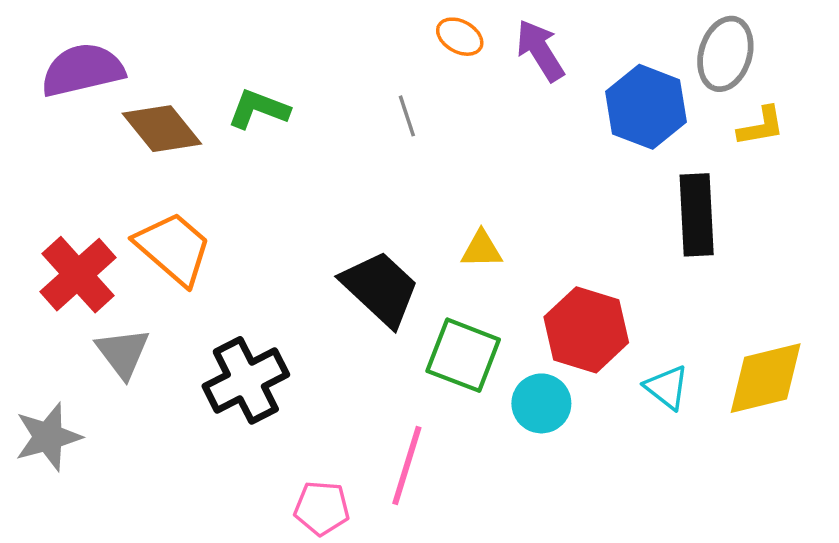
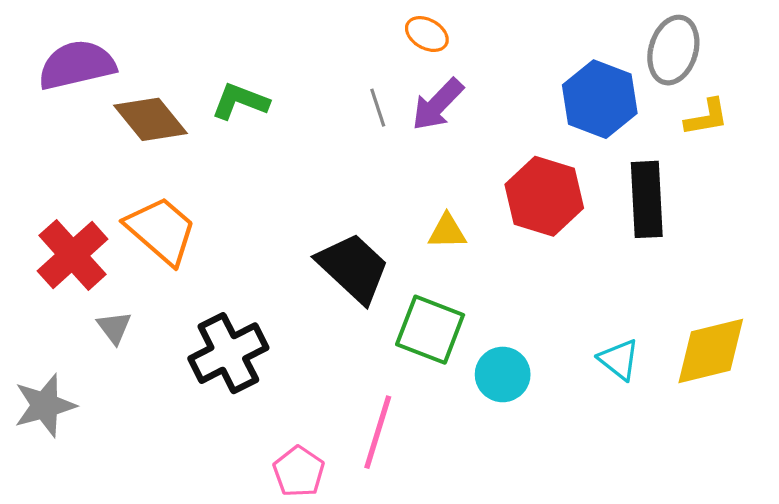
purple arrow: (540, 50) -> (438, 104), moved, turned -104
red hexagon: (586, 330) -> (544, 196), moved
gray triangle: (123, 353) -> (114, 328), size x0.7
pink pentagon: (322, 508) -> (299, 472), turned 30

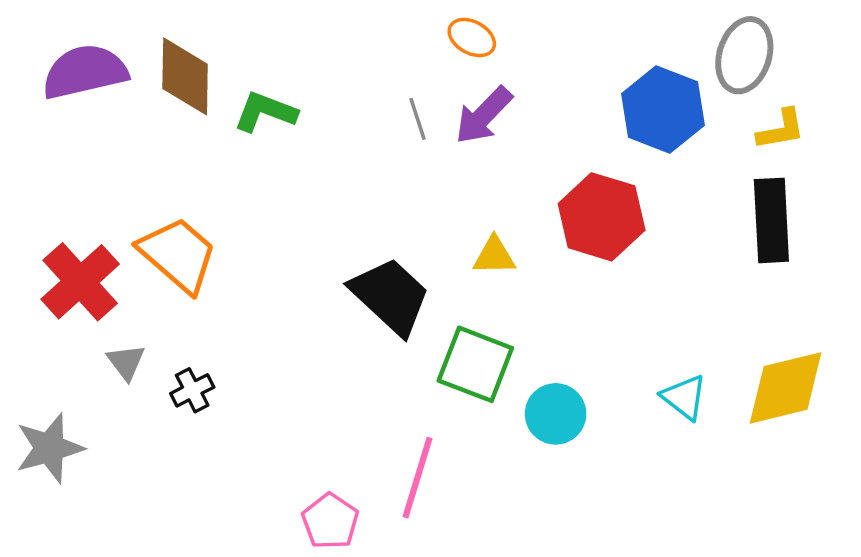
brown diamond: (150, 119) -> (185, 76), moved, turned 40
black rectangle: (647, 199) -> (771, 220), moved
black cross: (228, 353) -> (192, 390), moved, size x0.5

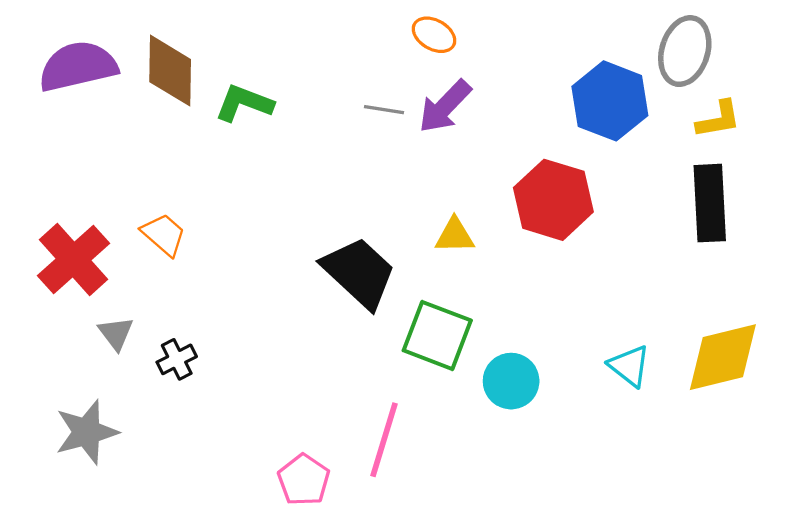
gray line: (418, 119) -> (384, 110), turned -63
orange trapezoid: (178, 255) -> (164, 235), size x0.6
gray star: (49, 448) -> (87, 432), moved

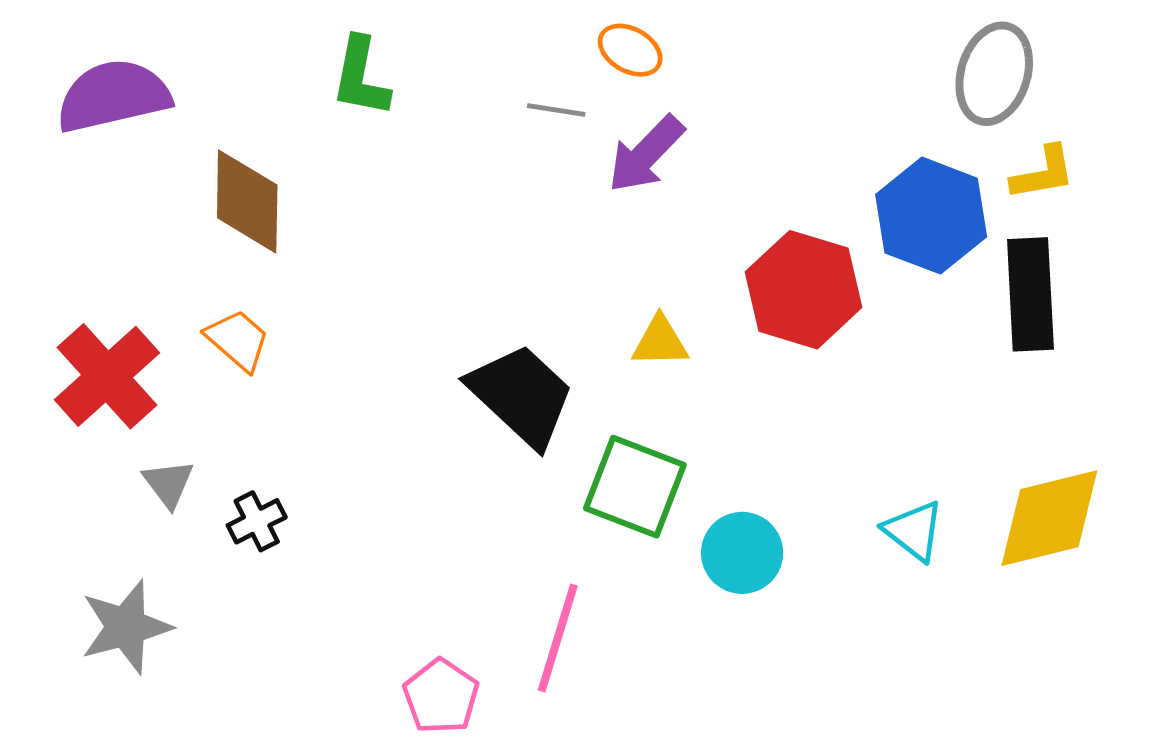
brown diamond: (170, 71) -> (247, 201), moved
blue hexagon: (610, 101) -> (931, 216), moved
green L-shape: (244, 103) -> (361, 77), moved, turned -100
gray line: (384, 110) -> (556, 110), moved

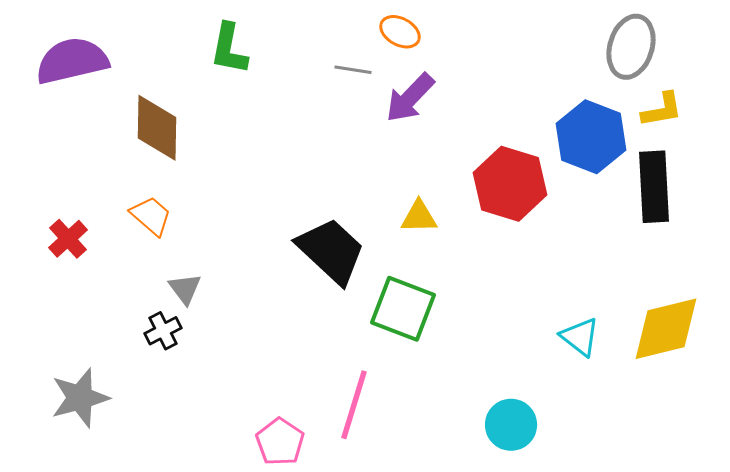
red cross: (107, 376) -> (68, 239), size x0.6
gray triangle: (168, 483) -> (185, 289), moved
cyan circle: (742, 553) -> (511, 425), moved

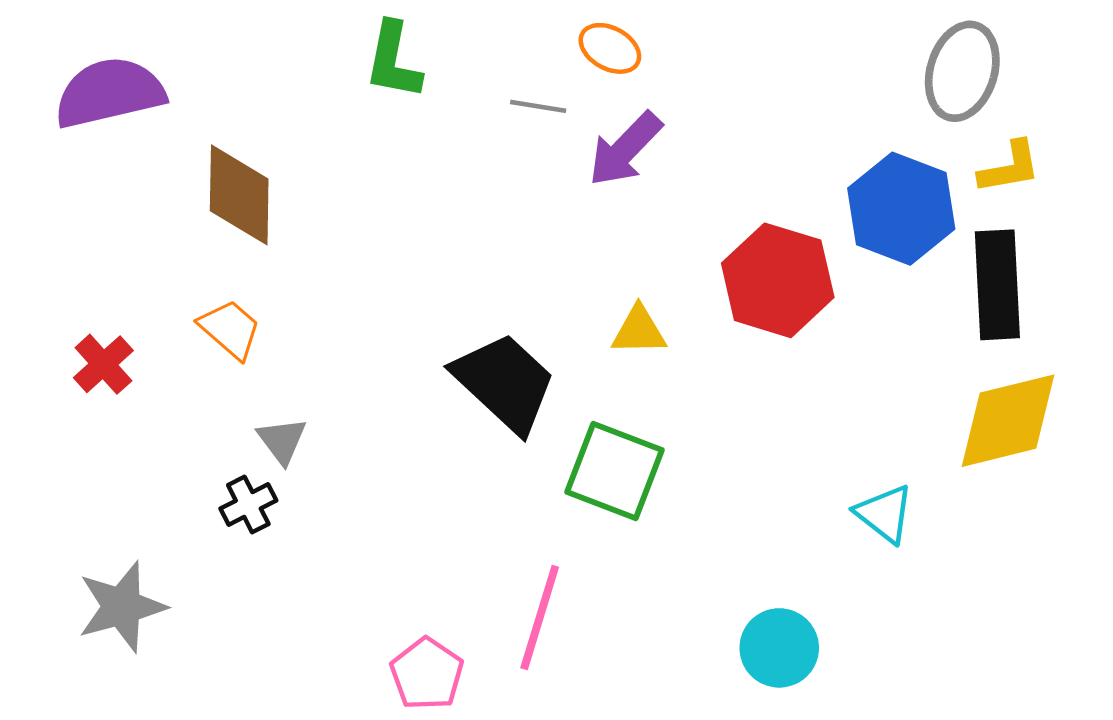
green L-shape: (229, 49) -> (393, 61), moved
yellow diamond: (666, 329) -> (1008, 421), moved

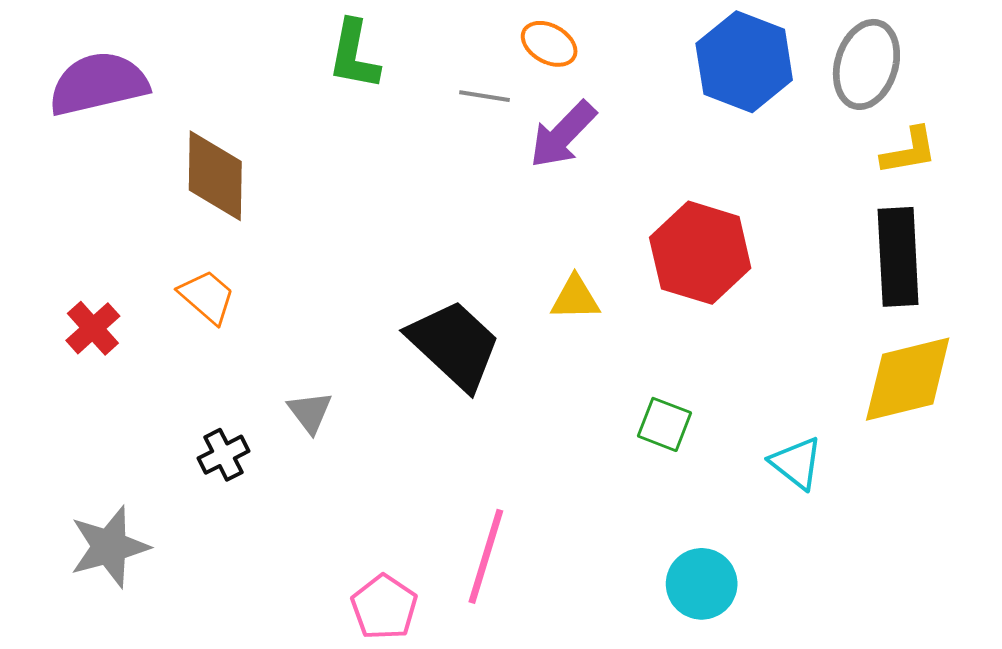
blue hexagon: (901, 209) -> (744, 62), moved
gray triangle: (282, 440) -> (310, 412), moved
green square: (614, 471) -> (665, 424), moved, size x0.6

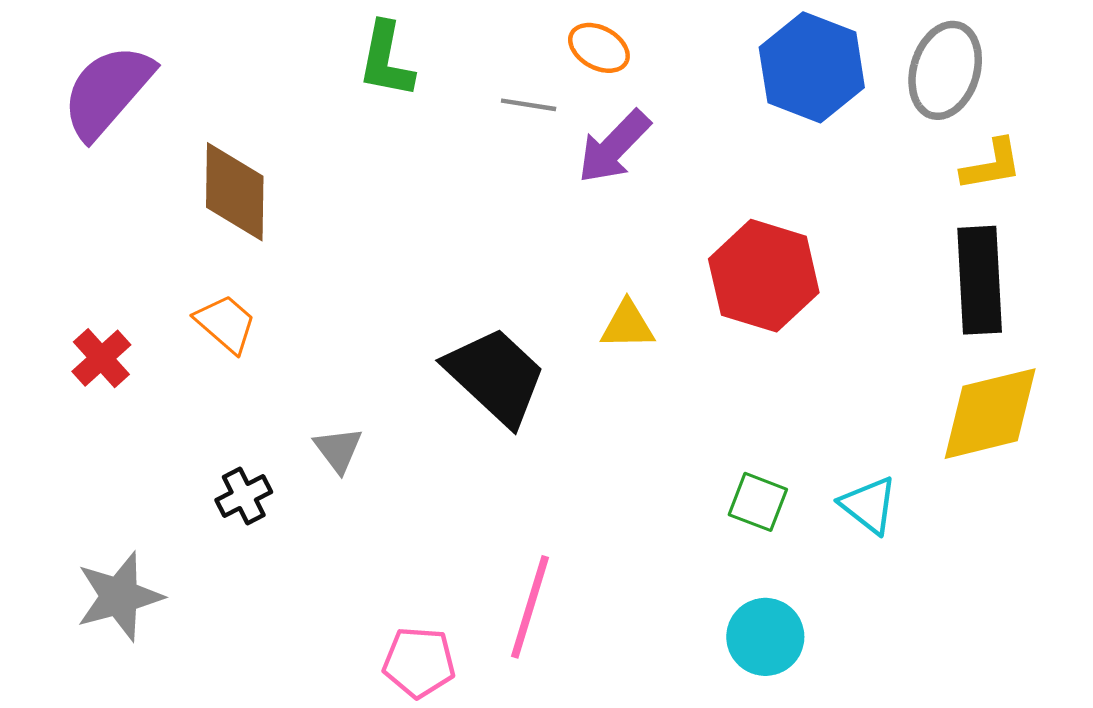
purple semicircle: (98, 84) -> (107, 91), turned -36
green square: (665, 424) -> (758, 502), moved
pink pentagon: (384, 607) -> (419, 662), turned -30

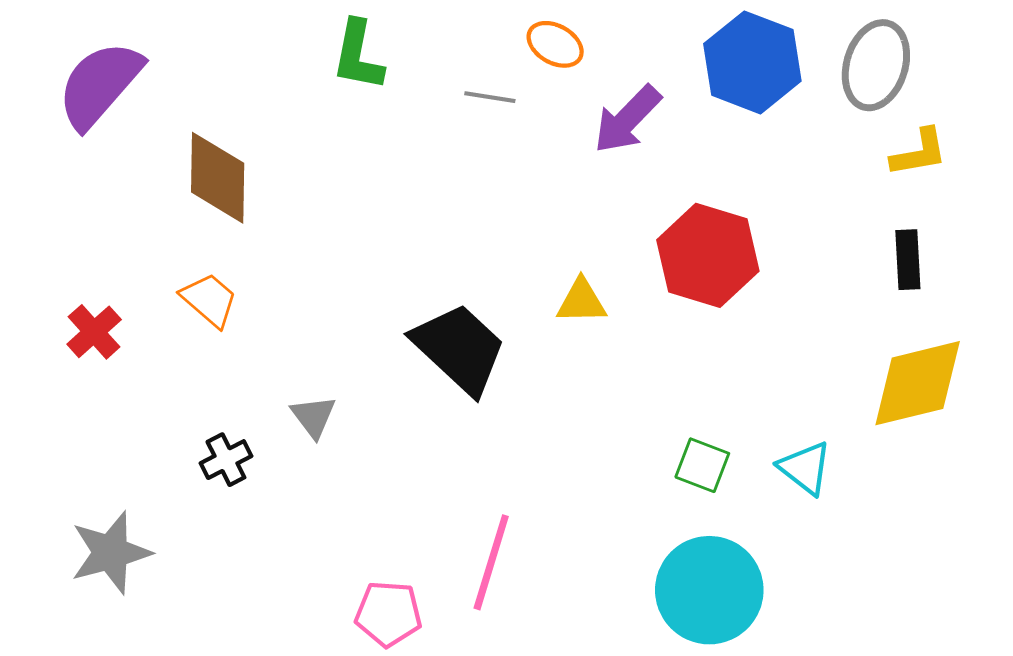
purple arrow: (614, 147) -> (627, 119), moved
black rectangle: (980, 280) -> (908, 260), size x0.6
cyan circle: (765, 637) -> (709, 590), size x1.5

